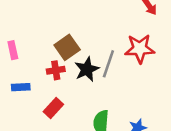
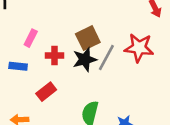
brown square: (67, 47) -> (88, 38), moved
pink rectangle: (13, 50) -> (31, 38), moved, turned 30

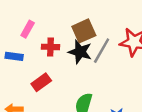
black star: (85, 59) -> (80, 52), turned 30

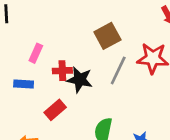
brown square: (84, 31) -> (107, 36), moved
black star: (80, 52) -> (80, 80), moved

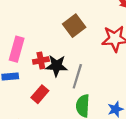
pink rectangle: (36, 53) -> (17, 49), size x1.5
gray line: (118, 70) -> (77, 76), moved

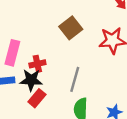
black star: (57, 66) -> (31, 80), moved

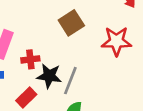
black star: (31, 80) -> (49, 76), moved

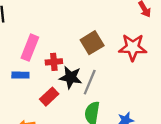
brown square: (71, 23) -> (92, 43), moved

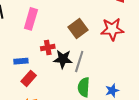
pink rectangle: (30, 48) -> (31, 19), moved
red rectangle: (49, 97) -> (29, 78), moved

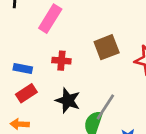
black star: (63, 59) -> (68, 100), moved
gray line: (79, 62) -> (105, 107), moved

